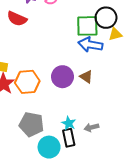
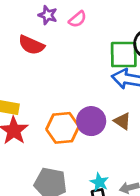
orange hexagon: (27, 82) -> (63, 128), moved

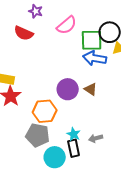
pink semicircle: (78, 19) -> (67, 25), moved, size x1.5
orange hexagon: (63, 128) -> (45, 111), moved

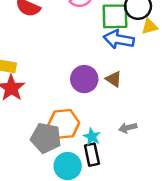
orange hexagon: (45, 111) -> (64, 124), moved
gray arrow: (96, 138) -> (128, 128), moved

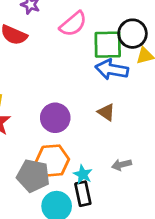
purple circle: (84, 79) -> (55, 118), moved

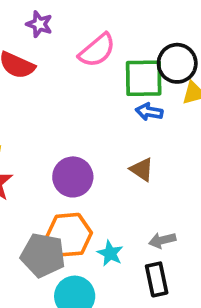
blue arrow: (112, 69) -> (149, 112), size x0.6
black rectangle: (83, 194) -> (157, 279), moved

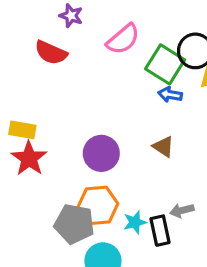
green square: (144, 78) -> (165, 64), turned 33
cyan star: (110, 253) -> (135, 222), turned 30
black rectangle: (157, 279) -> (160, 231), moved

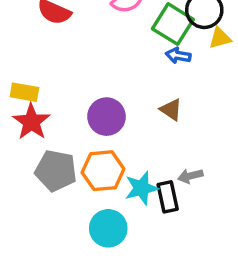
cyan star: (135, 222) -> (141, 188), size x1.4
gray pentagon: (74, 224) -> (56, 171), moved

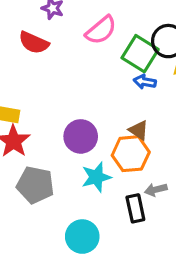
orange hexagon: (103, 171) -> (131, 154), moved
cyan star: (141, 188) -> (96, 177), moved

